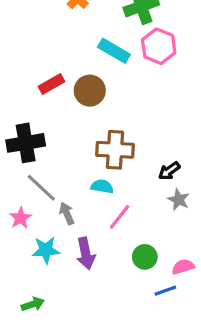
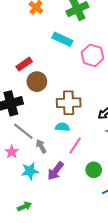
pink hexagon: (159, 46) -> (93, 55), moved
brown circle: (90, 91) -> (37, 82), moved
purple arrow: (86, 253) -> (56, 171), turned 54

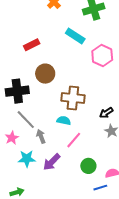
red rectangle: (24, 64) -> (32, 45), moved

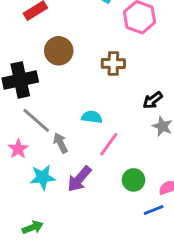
brown cross: (73, 98) -> (113, 64), moved, size x0.7

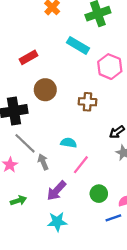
cyan star: (43, 177) -> (57, 222), moved
green arrow: (33, 227) -> (19, 201), moved

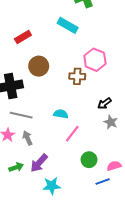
pink hexagon: (110, 67) -> (95, 60), moved
gray line: (25, 143) -> (21, 115), turned -30
gray arrow: (43, 162) -> (27, 138), moved
purple arrow: (56, 191) -> (39, 163), moved

